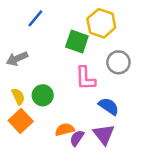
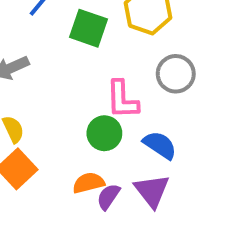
green square: (77, 42) -> (89, 28), moved
green circle: (43, 95) -> (104, 133), moved

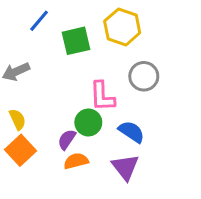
green square: (89, 28) -> (76, 41), turned -32
purple semicircle: (108, 197) -> (67, 139), moved

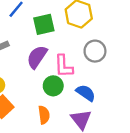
purple semicircle: (67, 139) -> (37, 57), moved, size x1.5
orange semicircle: (76, 161) -> (44, 115), turned 96

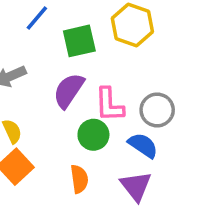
gray circle: (95, 51) -> (157, 110), moved

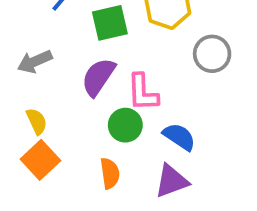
gray circle: (157, 110) -> (212, 54), moved
purple triangle: (136, 186) -> (172, 181), turned 48

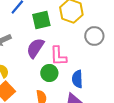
blue semicircle: (179, 137) -> (77, 79), turned -126

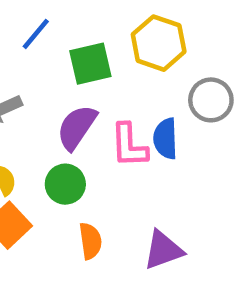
green circle: (49, 73) -> (65, 184), moved
blue semicircle: (77, 79) -> (165, 139), moved

